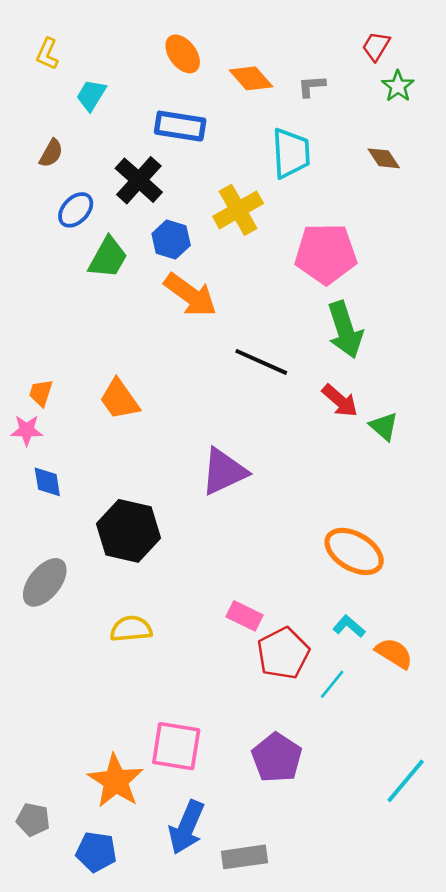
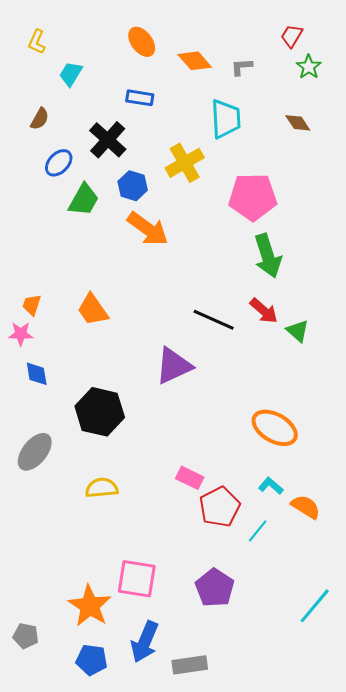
blue rectangle: (180, 126) -> (140, 98), size x0.7
black line: (261, 362) -> (214, 320), moved
blue pentagon: (96, 852) -> (92, 660), moved

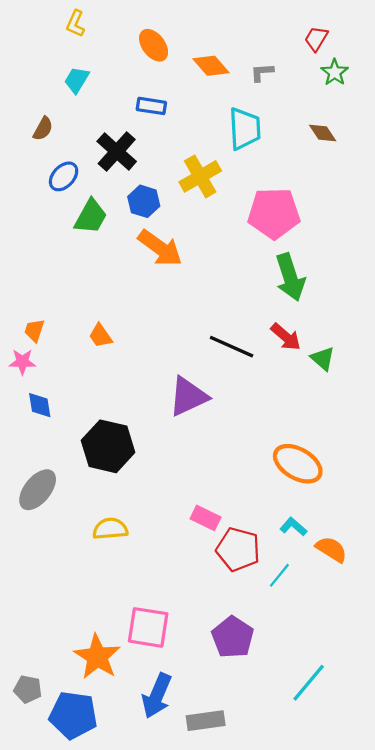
yellow L-shape: (37, 42) -> (76, 24), moved
orange trapezoid: (93, 310) -> (100, 336), size x0.7
red pentagon: (220, 507) -> (238, 549), turned -30
cyan line: (315, 606) -> (309, 683), moved
blue pentagon: (92, 660) -> (73, 715), moved, size x1.4

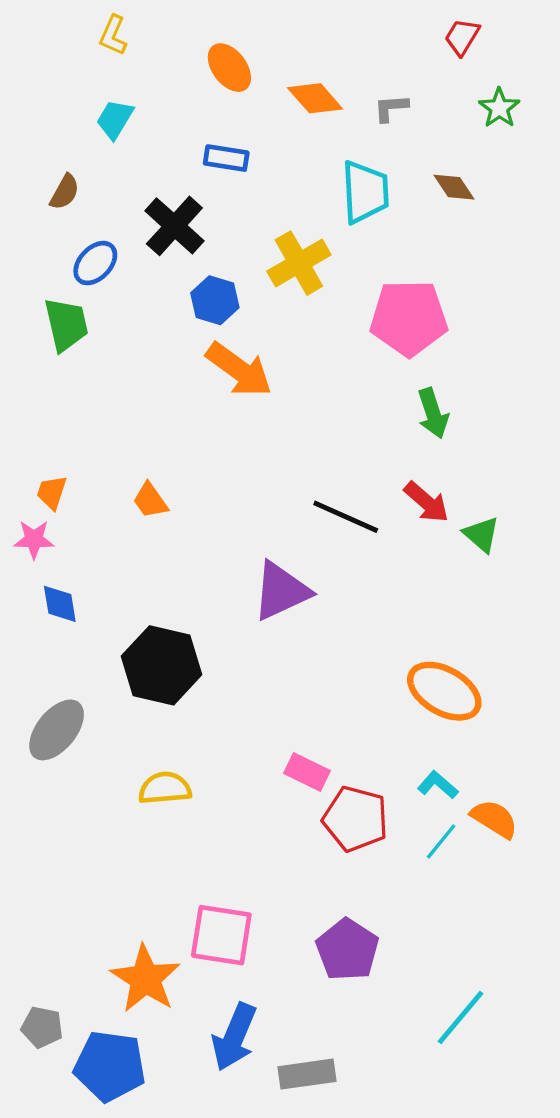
red trapezoid: (316, 39) -> (462, 37), moved
brown diamond: (323, 133) -> (454, 187), moved
green trapezoid: (91, 217) -> (66, 324), moved, turned -42
green arrow: (290, 277) -> (433, 413), size x0.7
cyan line: (279, 575) -> (441, 841), moved

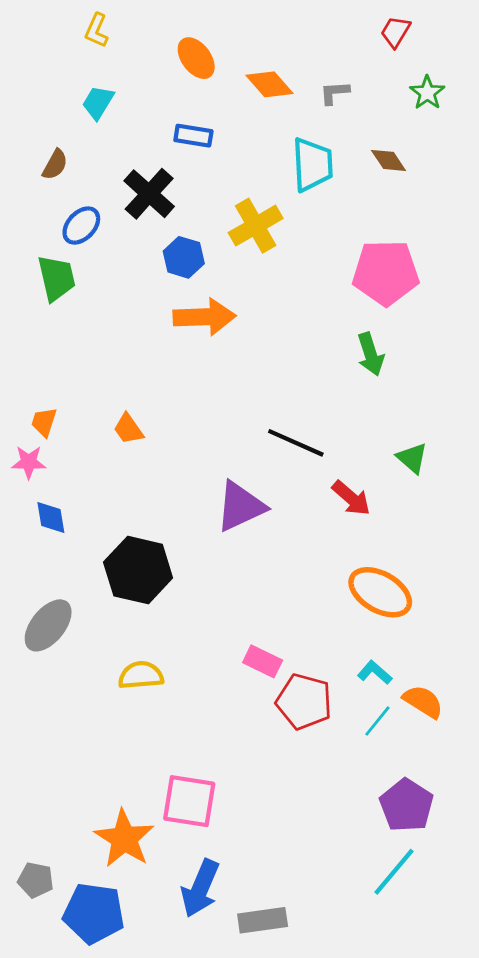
pink pentagon: (409, 318) -> (386, 273), moved
orange arrow: (239, 370) -> (204, 317), turned -38
red arrow: (427, 502) -> (351, 498), moved
purple pentagon: (347, 950) -> (407, 805), moved

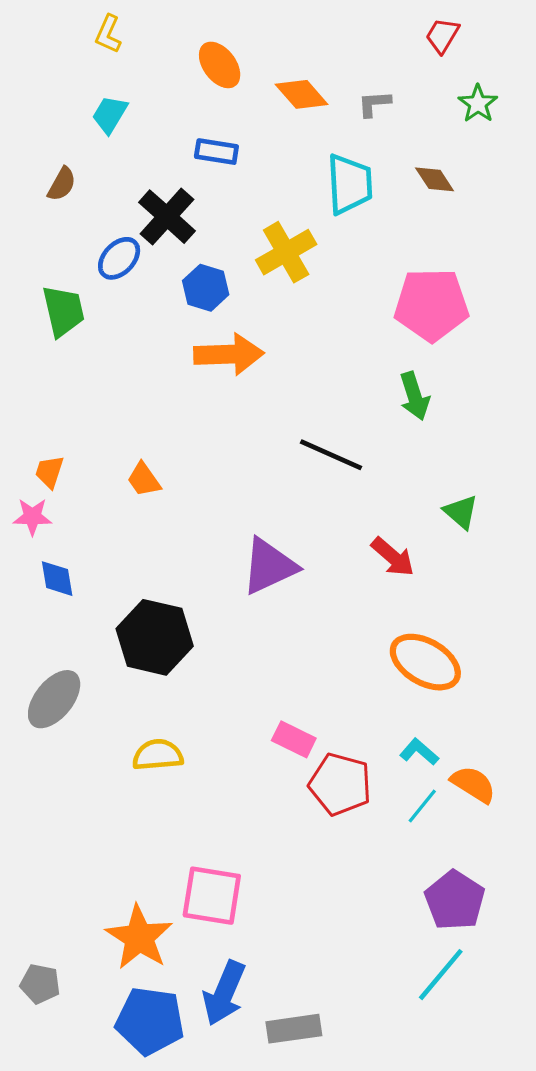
blue ellipse: (81, 226) -> (119, 258), moved
black line: (296, 443) -> (331, 455), moved
blue pentagon: (94, 913) -> (150, 1021), moved

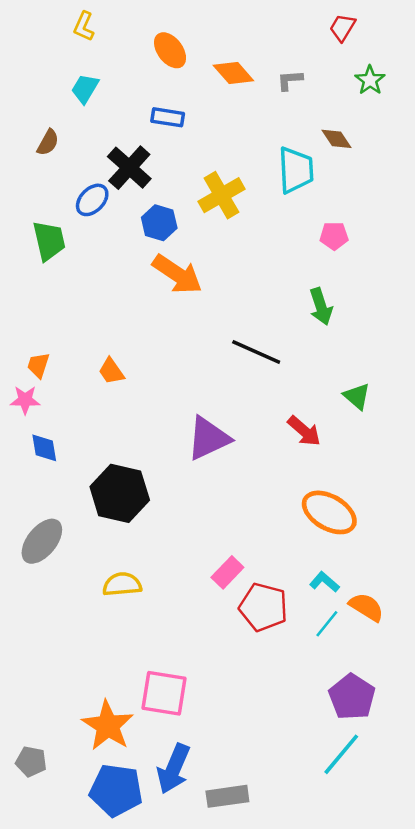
cyan trapezoid: (350, 184) -> (296, 170), moved
pink pentagon: (431, 305) -> (334, 236), size x0.5
orange arrow: (229, 354) -> (177, 274), turned 36
pink rectangle: (294, 739) -> (227, 572), turned -72

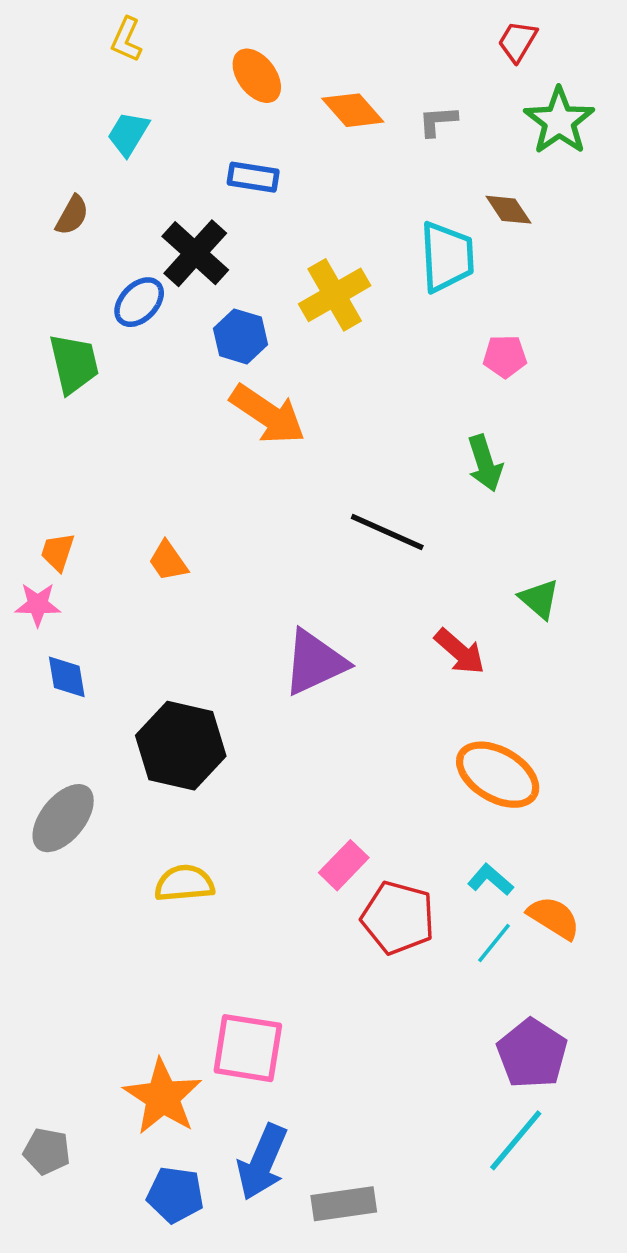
green star: (370, 80) -> (559, 121), size x1.5
blue pentagon: (116, 790) -> (175, 1195), size x0.7

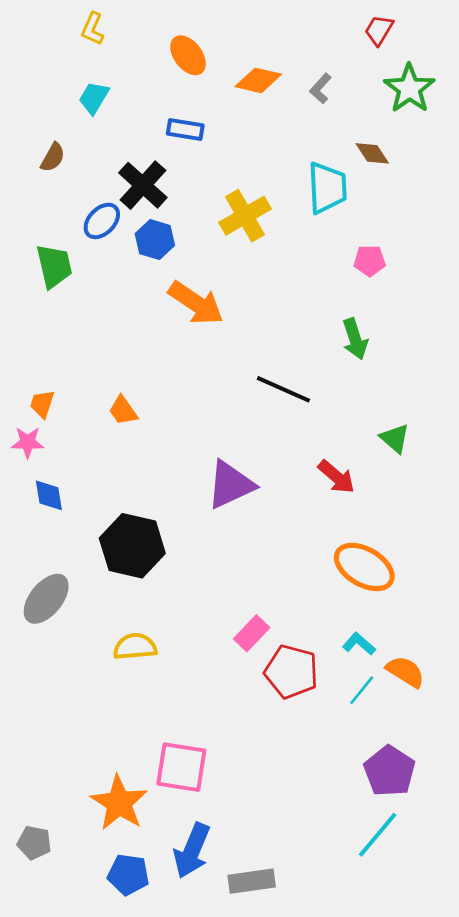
orange diamond: (353, 110) -> (258, 80), turned -36
gray L-shape: (438, 121) -> (321, 88), turned -44
blue hexagon: (241, 336) -> (155, 240), moved

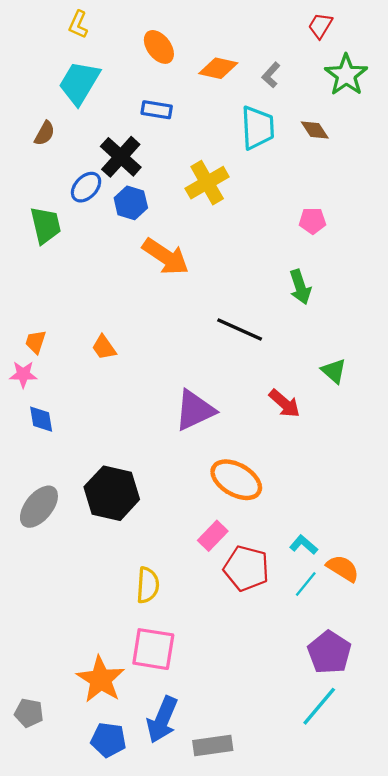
cyan trapezoid: (94, 98) -> (79, 83), size x1.6
cyan trapezoid: (327, 188) -> (258, 128), moved
black hexagon: (132, 546) -> (112, 493), moved
orange ellipse: (364, 567) -> (236, 480), moved
yellow semicircle: (135, 646) -> (148, 585), moved, turned 99

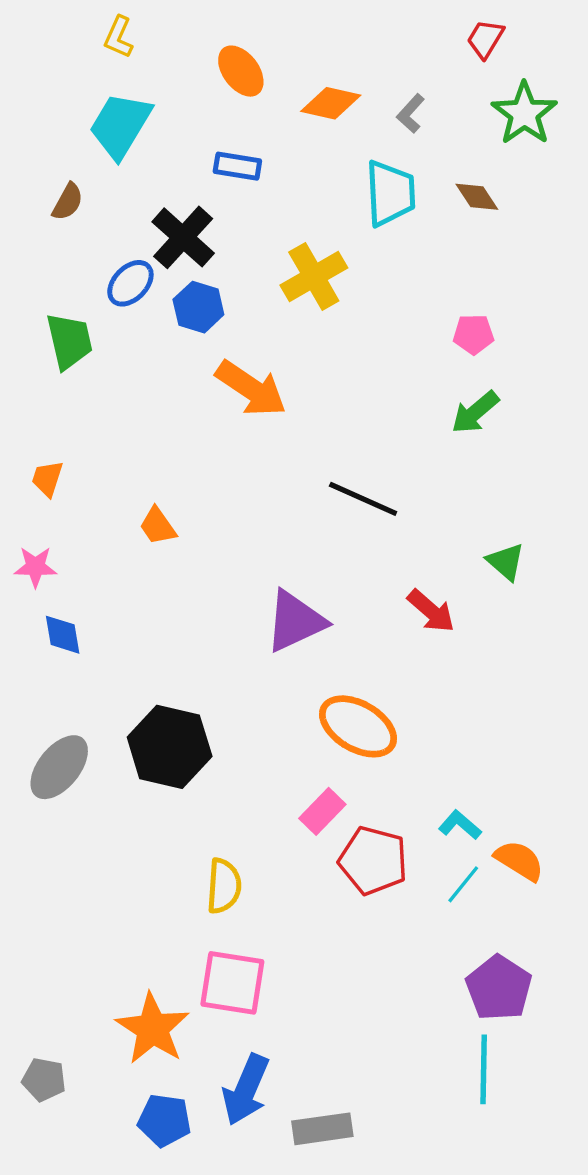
green arrow: (300, 287) -> (475, 412), moved, turned 68
orange trapezoid: (36, 342) -> (47, 479), moved
cyan line: (319, 706) -> (484, 1069), turned -39

